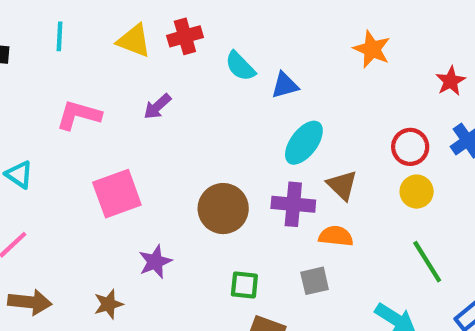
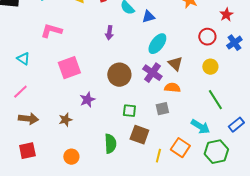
purple arrow: (157, 107) -> (109, 33), moved, turned -40
red circle: (410, 147) -> (207, 37), moved
purple cross: (293, 204) -> (152, 73), turned 30

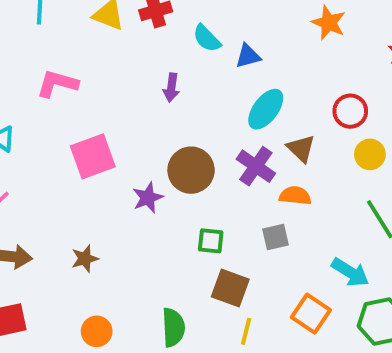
red circle: (207, 37) -> (350, 111), moved
purple star: (87, 100) -> (148, 198), moved
green semicircle: (110, 144) -> (173, 327), moved
yellow line: (158, 156) -> (246, 331), moved

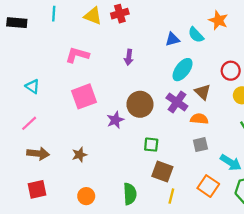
cyan semicircle: (207, 38) -> (196, 35), moved
pink L-shape: (57, 84) -> (77, 55), moved
gray square: (276, 237) -> (200, 145), moved

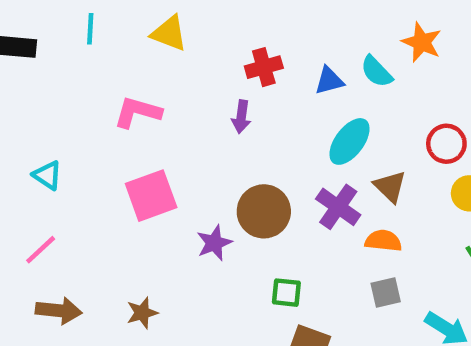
red cross: (120, 14) -> (264, 67), moved

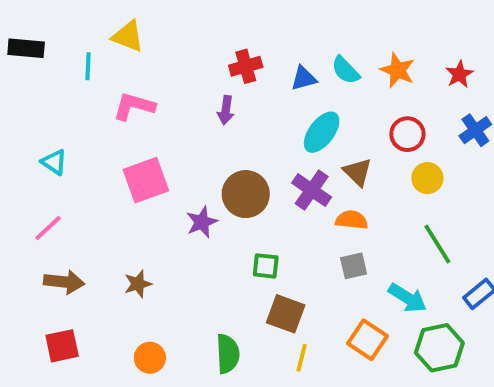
cyan line: (90, 29) -> (88, 66), moved
yellow triangle: (169, 33) -> (128, 36), moved
orange star: (422, 42) -> (397, 70), moved

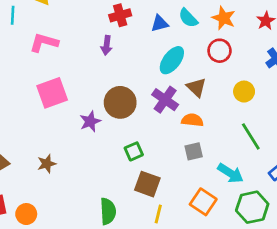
red circle: (407, 134) -> (220, 51), moved
green square: (266, 266) -> (134, 151), turned -30
orange circle: (150, 358) -> (26, 214), moved

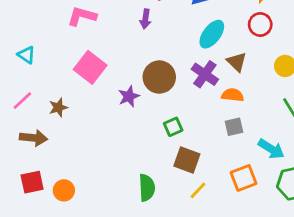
pink square: (52, 93) -> (90, 67), turned -32
brown star: (47, 164) -> (58, 107), moved
orange square: (203, 202) -> (244, 178), turned 35
yellow line: (158, 214) -> (198, 190), turned 30

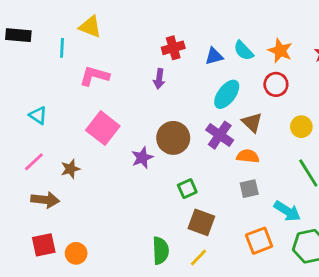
yellow line: (198, 190) -> (199, 258), moved

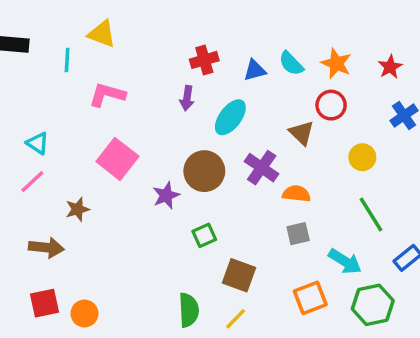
cyan ellipse: (227, 94) -> (230, 117), moved
brown triangle: (252, 122) -> (302, 133), moved
pink line: (34, 162) -> (32, 182), moved
green square: (187, 189) -> (204, 235), moved

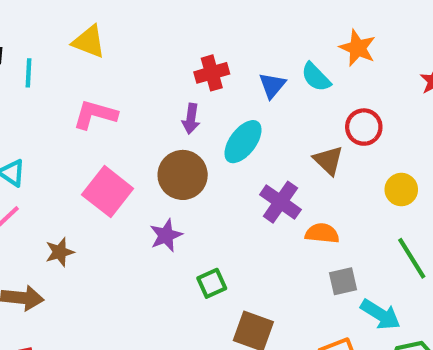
cyan line: (67, 60) -> (28, 73), moved
orange star: (336, 63) -> (358, 48), moved
blue triangle: (255, 70) -> (272, 85), turned -35
brown circle: (204, 171) -> (183, 175), moved
gray square: (298, 234) -> (343, 281), moved

